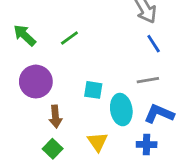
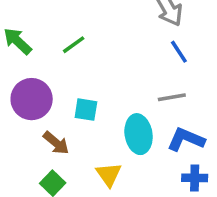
cyan square: (93, 90) -> (86, 110), moved
brown arrow: (55, 117) -> (56, 143), turned -45
blue cross: (147, 145) -> (195, 178), moved

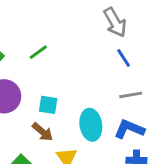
gray line: (172, 97) -> (131, 95), moved
brown arrow: (56, 143) -> (42, 132), moved

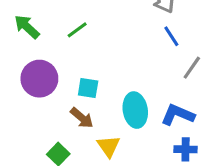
gray line: (131, 95) -> (192, 68), moved, turned -45

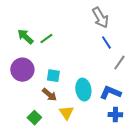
green arrow: (27, 27) -> (25, 37), moved

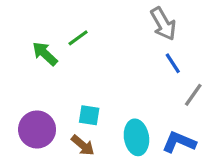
green line: (46, 39) -> (78, 38), moved
purple circle: (22, 70) -> (37, 129), moved

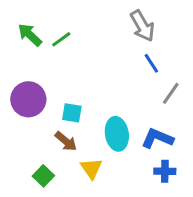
green arrow: (45, 54) -> (30, 35), moved
purple circle: (37, 129) -> (28, 99), moved

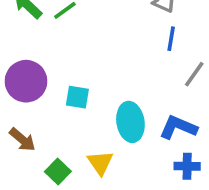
blue line: (151, 63) -> (171, 39), turned 42
brown arrow: (66, 141) -> (22, 140), moved
green square: (43, 176) -> (58, 171), moved

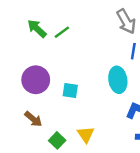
cyan ellipse: (130, 122) -> (118, 80), moved

